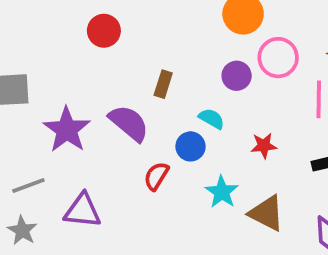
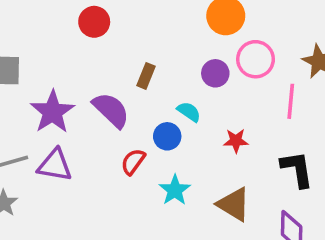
cyan star: (222, 192) -> (175, 190), moved
purple triangle: (83, 211) -> (55, 165), moved

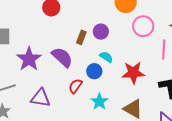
purple circle: (215, 73) -> (101, 32), moved
red star: (236, 141) -> (133, 73), size x1.6
purple triangle: (55, 165) -> (41, 98), moved

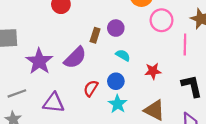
purple semicircle: (62, 57) -> (75, 58), turned 95
blue circle: (94, 71) -> (116, 81), moved
red star: (133, 73) -> (153, 71), size x0.7

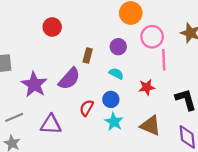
purple circle: (116, 28) -> (118, 47), moved
pink line: (185, 45) -> (164, 60), moved

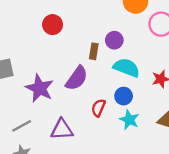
purple circle: (118, 47) -> (114, 40), moved
cyan semicircle: (116, 74) -> (126, 68), size x1.6

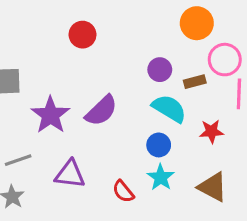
brown rectangle: (94, 51) -> (195, 82), moved, turned 56
red semicircle: (98, 108) -> (123, 191), moved, turned -72

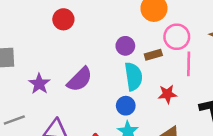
cyan semicircle: (169, 108) -> (133, 76), turned 52
purple star: (50, 115) -> (39, 84), size x0.7

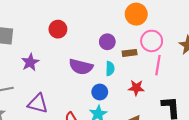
red circle: (63, 19) -> (58, 29), moved
cyan semicircle: (133, 76) -> (110, 69), size x0.6
purple semicircle: (80, 79) -> (81, 67), moved, turned 50

